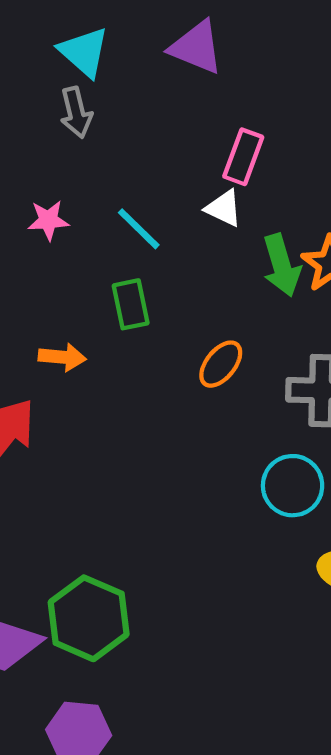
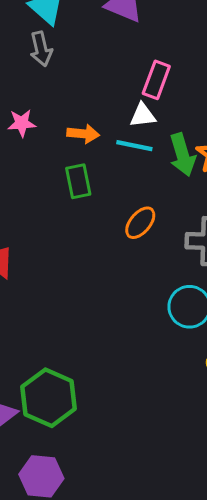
white triangle: (224, 208) -> (143, 115), turned -32
cyan line: (139, 229) -> (134, 146), moved, turned -33
orange arrow: (62, 357) -> (83, 134), moved

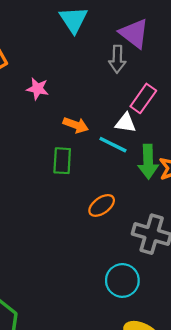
gray arrow: (41, 49) -> (117, 59), moved
pink star: (22, 123) -> (37, 89), moved

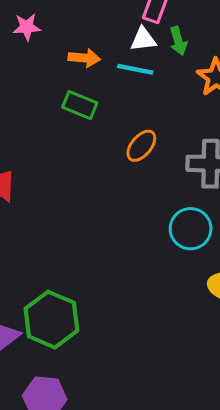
green rectangle: (62, 161) -> (80, 105), turned -56
green arrow: (148, 162) -> (178, 41), moved, size x0.7

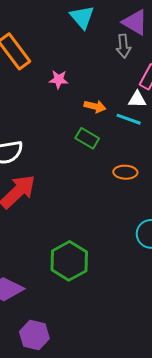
orange ellipse: (141, 146) -> (125, 172), turned 45
green hexagon: (51, 320) -> (69, 261), moved

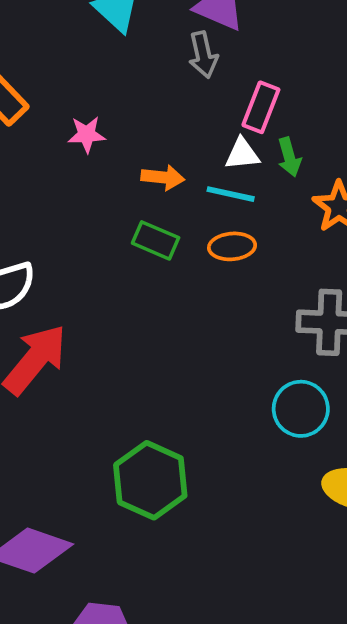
orange ellipse: (125, 172) -> (232, 246), moved

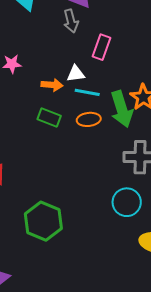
white triangle: (242, 154) -> (76, 74), moved
green arrow: (289, 157) -> (122, 109), moved, size x1.8
green hexagon: (150, 480) -> (43, 221), moved

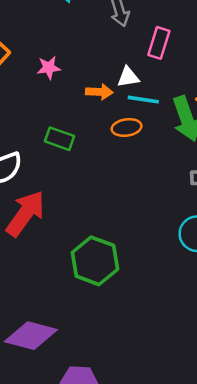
green rectangle: (49, 118) -> (59, 139), moved
orange ellipse: (89, 119) -> (127, 127), moved

